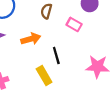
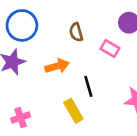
brown semicircle: (46, 11) -> (76, 32), turned -32

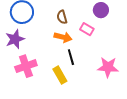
orange arrow: (57, 66) -> (63, 37), moved, turned 30
pink cross: (21, 118) -> (26, 66), moved, size x1.5

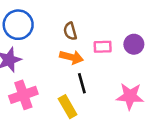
purple circle: (101, 10) -> (134, 44), moved
pink rectangle: (87, 29) -> (103, 47), turned -32

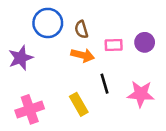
blue circle: (18, 25) -> (48, 23), moved
black line: (82, 83) -> (105, 84), moved
pink cross: (23, 95) -> (30, 109), moved

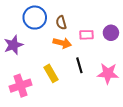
yellow rectangle: (79, 104) -> (51, 73), moved

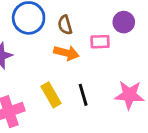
purple circle: (111, 33) -> (124, 22), moved
black line: (79, 65) -> (83, 95), moved

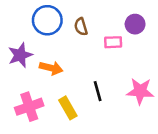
orange arrow: (66, 53) -> (51, 68), moved
yellow rectangle: (51, 95) -> (68, 108), moved

